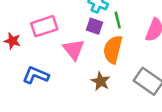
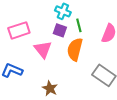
brown star: (101, 81) -> (50, 88), moved

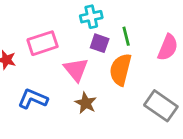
cyan cross: (63, 11) -> (91, 17), moved, turned -35
brown star: (50, 88) -> (86, 103), moved

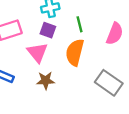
purple square: (100, 43) -> (48, 30), moved
brown star: (86, 103) -> (46, 80), turned -30

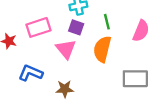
brown star: (46, 80) -> (65, 89), moved
gray rectangle: (109, 83) -> (135, 79), turned -35

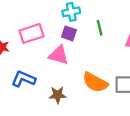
pink triangle: (66, 49) -> (59, 55), turned -35
orange semicircle: (102, 49) -> (95, 82), moved, turned -75

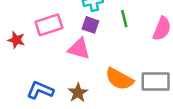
blue L-shape: (23, 79) -> (40, 90), moved
brown star: (58, 95) -> (78, 93), turned -30

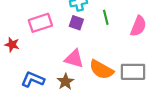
red star: (16, 40) -> (12, 45), moved
pink triangle: (79, 49) -> (74, 59), moved

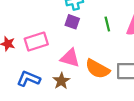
green line: (106, 17) -> (107, 24), moved
pink rectangle: (40, 23) -> (36, 42), moved

